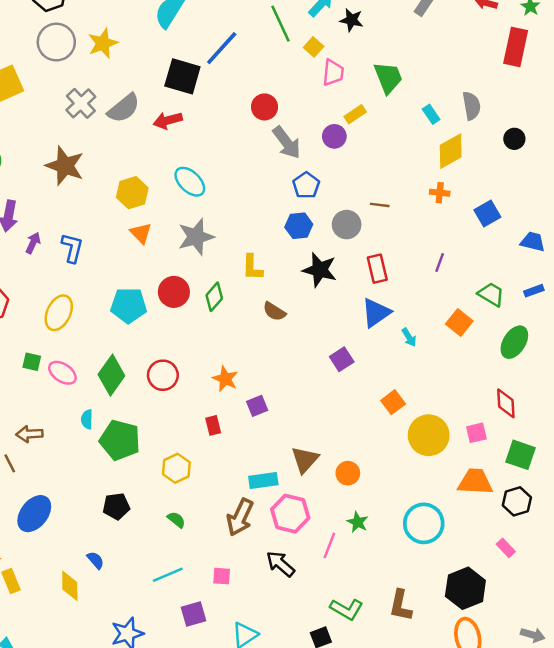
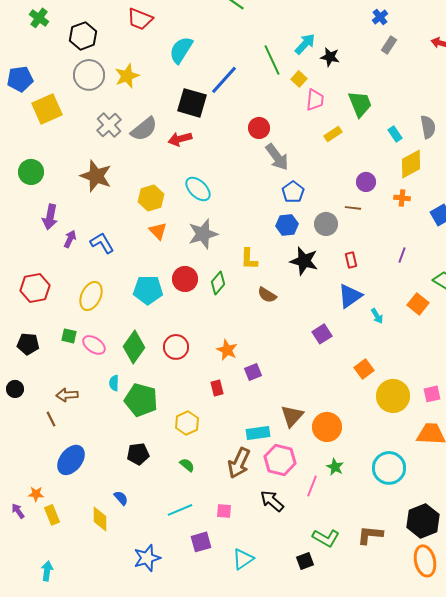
purple circle: (334, 136) -> (366, 182), moved
blue L-shape: (72, 248) -> (102, 243), turned -45
red rectangle: (377, 269) -> (351, 260), size x0.7
orange circle: (348, 473) -> (327, 427), size x1.5
brown L-shape: (400, 605) -> (370, 535), turned 84

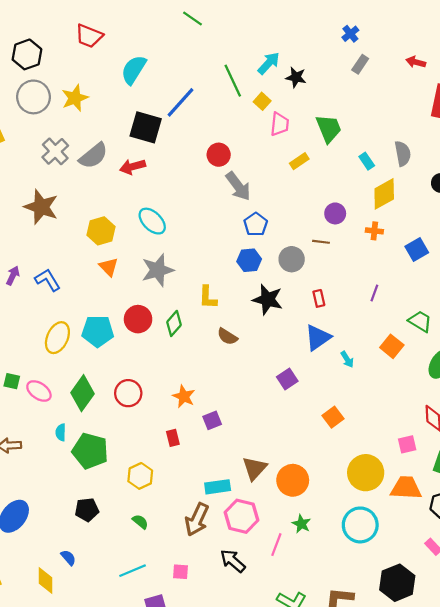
yellow ellipse: (91, 296) -> (57, 338), moved
yellow circle: (393, 396) -> (366, 473), moved

